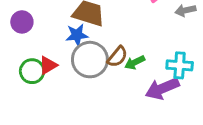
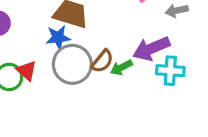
red triangle: (48, 65) -> (26, 71), turned -48
purple arrow: (162, 89) -> (151, 49), moved

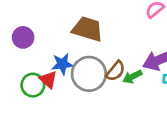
blue star: (58, 37) -> (62, 64), moved

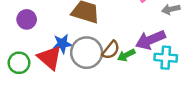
red triangle: (48, 79) -> (50, 58), size x1.5
green circle: (33, 85) -> (19, 63), moved

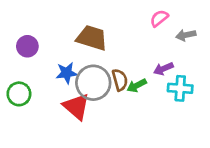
purple arrow: (150, 40) -> (163, 69), size x0.6
brown semicircle: (111, 50) -> (120, 80), turned -54
red triangle: (50, 58) -> (76, 107), moved

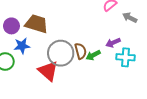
gray arrow: (186, 35) -> (130, 18), turned 40
brown trapezoid: (92, 38) -> (37, 24), moved
blue star: (67, 73) -> (22, 46), moved

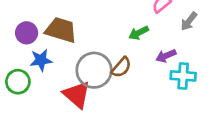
gray arrow: (130, 18) -> (189, 21), turned -80
brown semicircle: (81, 51) -> (121, 67), turned 56
green arrow: (93, 55) -> (139, 33), moved

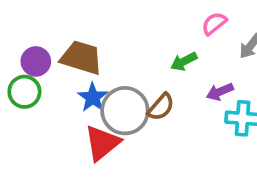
blue star: (41, 60) -> (93, 97), moved, turned -30
green circle: (18, 82) -> (24, 92), moved
red triangle: (77, 95) -> (102, 143), turned 40

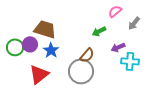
purple circle: (36, 61) -> (30, 44), moved
gray circle: (125, 111) -> (81, 71), moved
red triangle: (102, 143) -> (39, 74), moved

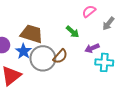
brown trapezoid: (45, 29) -> (32, 34), moved
green arrow: (99, 31) -> (73, 32), turned -112
gray circle: (81, 71) -> (43, 58), moved

